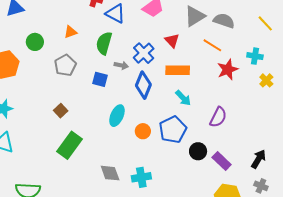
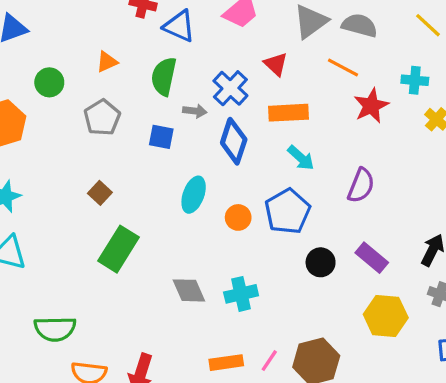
black circle: (198, 151) -> (321, 262), moved

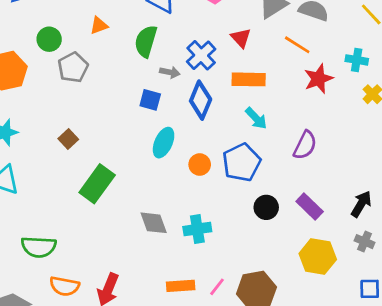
gray pentagon: (102, 118) -> (73, 67), moved
blue square: (161, 137) -> (150, 100), moved
brown square: (100, 193) -> (68, 139), moved

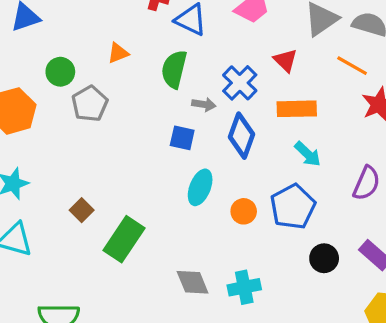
brown square: (68, 139) -> (82, 210), moved

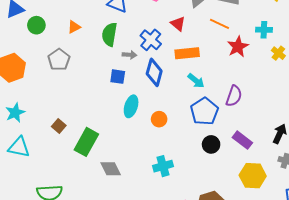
green circle: (60, 72) -> (36, 25), moved
blue pentagon: (293, 207) -> (204, 111), moved
gray diamond: (193, 282) -> (111, 169), moved

